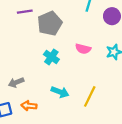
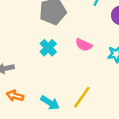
cyan arrow: (60, 92) -> (50, 103), moved

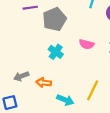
orange arrow: (15, 96) -> (44, 83), moved

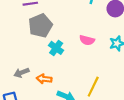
gray pentagon: (54, 19) -> (40, 26), moved

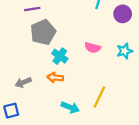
orange arrow: (44, 79) -> (55, 78), moved

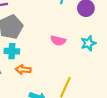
cyan cross: (60, 56) -> (12, 51), moved, turned -32

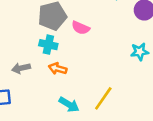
pink semicircle: (58, 41) -> (81, 28), moved

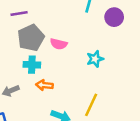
cyan star: (140, 52) -> (95, 59), moved

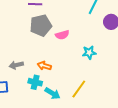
pink semicircle: (59, 44) -> (62, 35), turned -40
cyan cross: (32, 65) -> (35, 82), moved

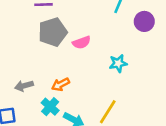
orange arrow: (44, 66) -> (61, 84), turned -40
cyan cross: (35, 82) -> (50, 107), turned 32

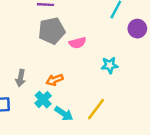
gray arrow: (24, 86) -> (21, 78), turned -70

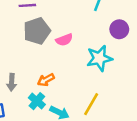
purple circle: (137, 29) -> (119, 29), moved
cyan star: (110, 65) -> (99, 58), size x1.5

